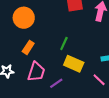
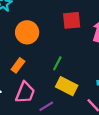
orange circle: (24, 18) -> (27, 32), moved

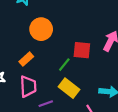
red square: (72, 20) -> (82, 50), moved
pink trapezoid: (25, 93) -> (28, 86), turned -35

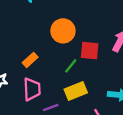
orange circle: (41, 29) -> (63, 31), moved
yellow rectangle: (69, 88) -> (76, 91), turned -60

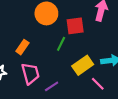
yellow rectangle: (76, 91) -> (83, 65), moved

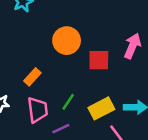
green line: (61, 44) -> (68, 102), moved

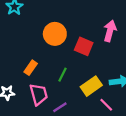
red square: (99, 60) -> (84, 46), turned 30
green line: (68, 102) -> (62, 75), moved

